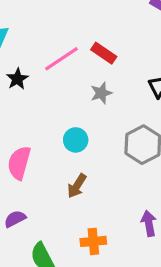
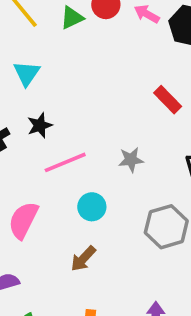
red rectangle: (104, 53) -> (168, 100), moved
pink line: (61, 59) -> (65, 162), moved

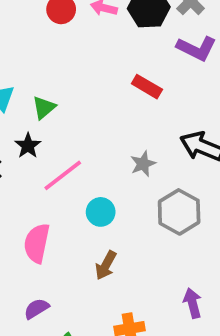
green triangle: (72, 18) -> (44, 107), moved
gray star: (131, 160) -> (143, 164), moved

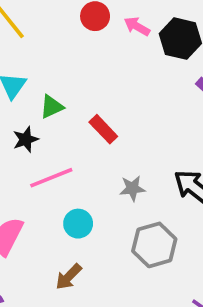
red rectangle: (147, 87) -> (103, 129), moved

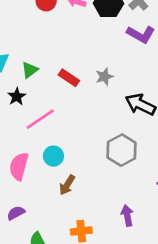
gray star: (132, 188) -> (104, 77), moved
cyan circle: (78, 224) -> (53, 156), moved

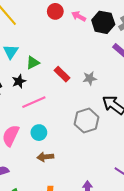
gray hexagon: (122, 150) -> (86, 121), moved
brown arrow: (67, 185) -> (45, 157), turned 42

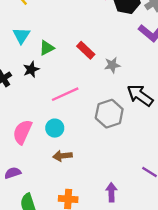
red rectangle: (62, 74) -> (86, 50), moved
pink line: (34, 102) -> (65, 94), moved

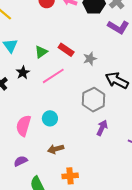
green triangle: (47, 48) -> (41, 52), moved
pink line: (65, 94) -> (53, 76), moved
brown arrow: (63, 156) -> (56, 149), moved
purple arrow: (111, 192) -> (102, 128), moved, turned 35

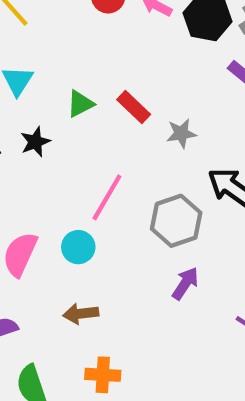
pink line: (53, 76) -> (107, 197), moved, turned -35

